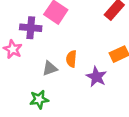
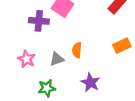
pink star: (13, 49) -> (27, 59), moved
purple star: (96, 77) -> (90, 83), moved

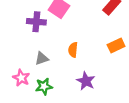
pink star: (27, 59) -> (21, 78), moved
gray triangle: (57, 59) -> (42, 58), moved

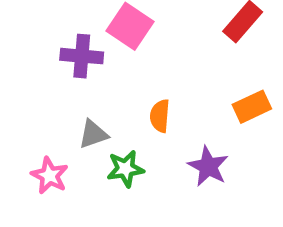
purple star: (86, 81) -> (208, 166), moved
green star: (44, 86) -> (125, 169), moved

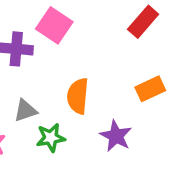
orange semicircle: (160, 116) -> (78, 96), size x1.4

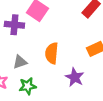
green star: (51, 138) -> (28, 86), moved

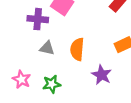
gray triangle: (20, 62) -> (47, 48), moved, turned 32

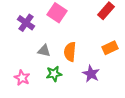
purple cross: (38, 19) -> (26, 23), moved, turned 30
green star: (52, 84) -> (54, 74), moved

